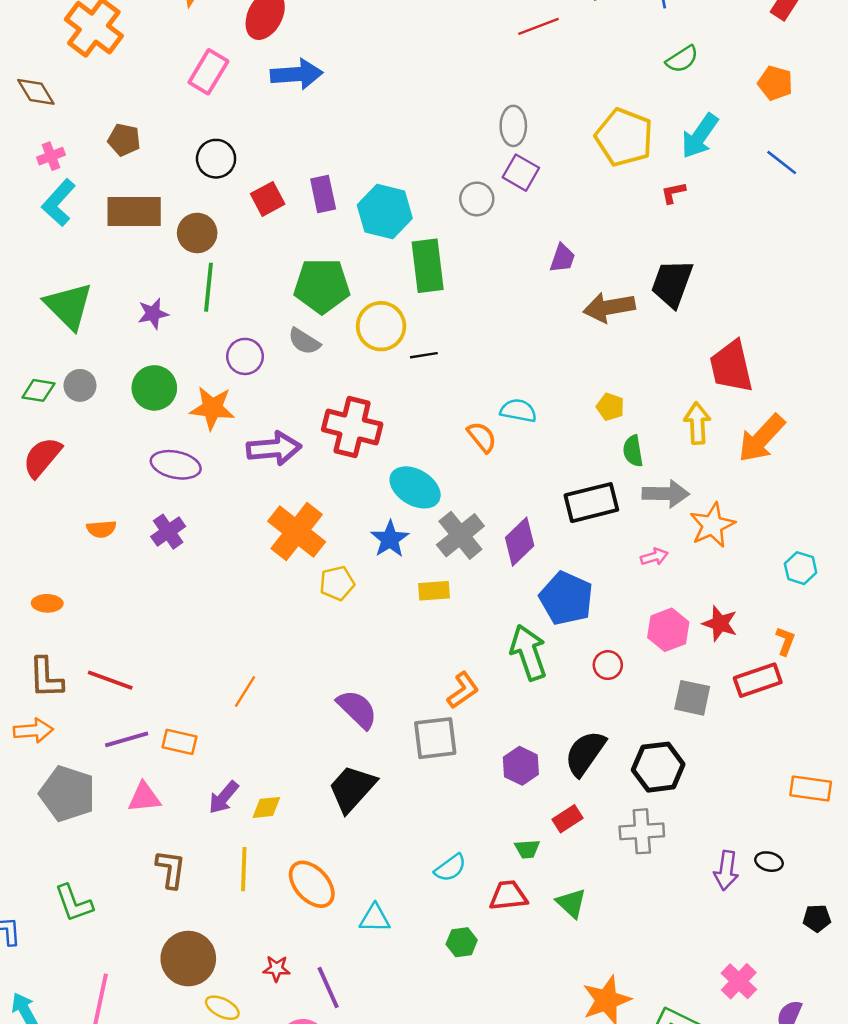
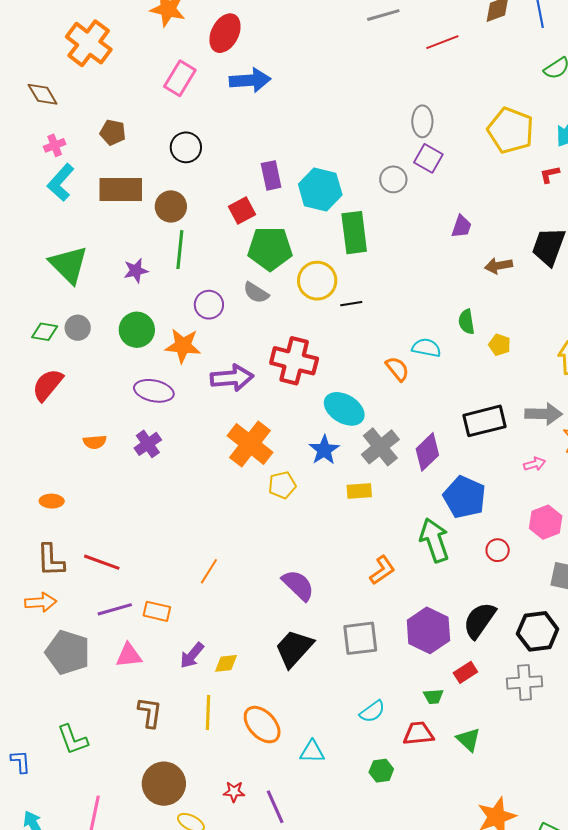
red square: (268, 199) -> (242, 210), moved
brown arrow: (609, 307) -> (499, 266), size x0.7
green semicircle: (633, 451) -> (466, 322), moved
gray square: (435, 738) -> (360, 638), moved
purple hexagon: (521, 766) -> (428, 630), size x1.5

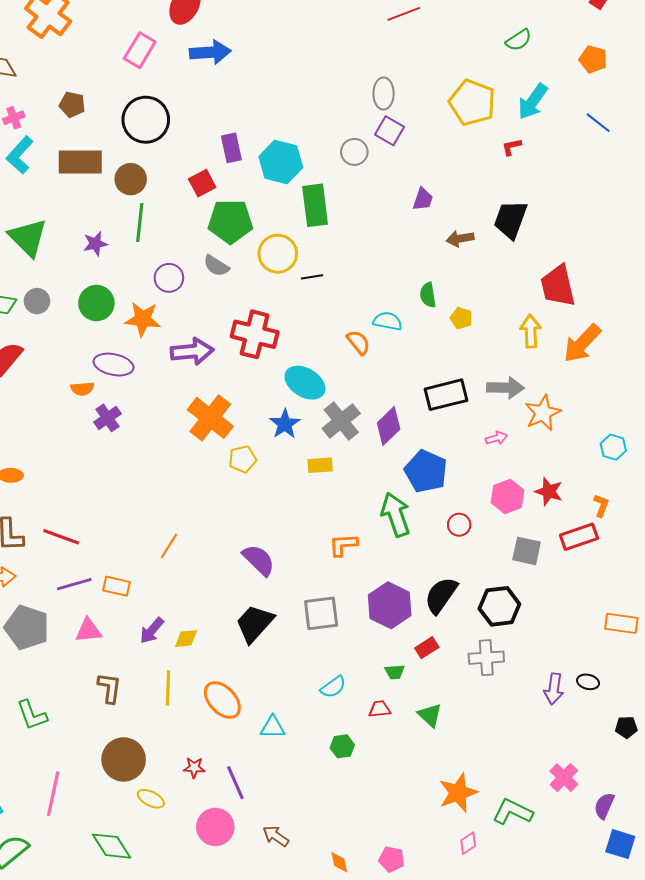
black circle: (186, 147) -> (146, 120), size x1.5
orange semicircle: (95, 442) -> (82, 389), moved
orange L-shape: (382, 570) -> (343, 545), turned -148
red trapezoid: (418, 734) -> (380, 709), size x0.7

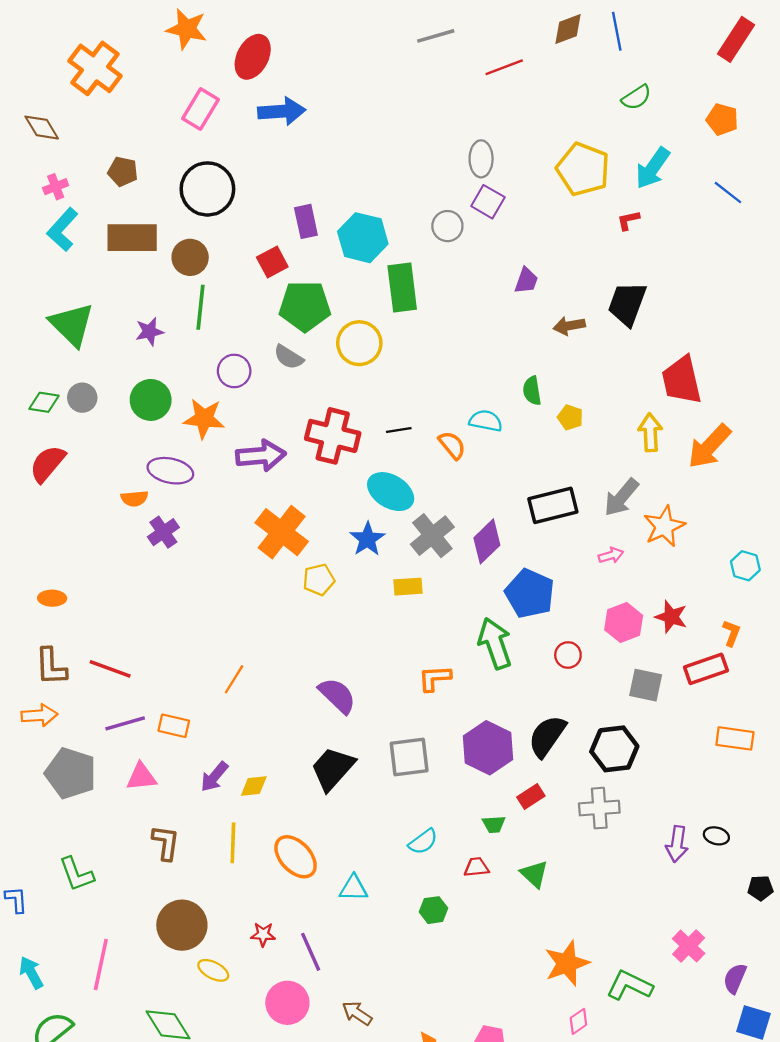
black line: (312, 277) -> (399, 430), moved
gray arrow: (505, 388) -> (621, 497), turned 129
orange rectangle: (621, 623) -> (735, 738), moved

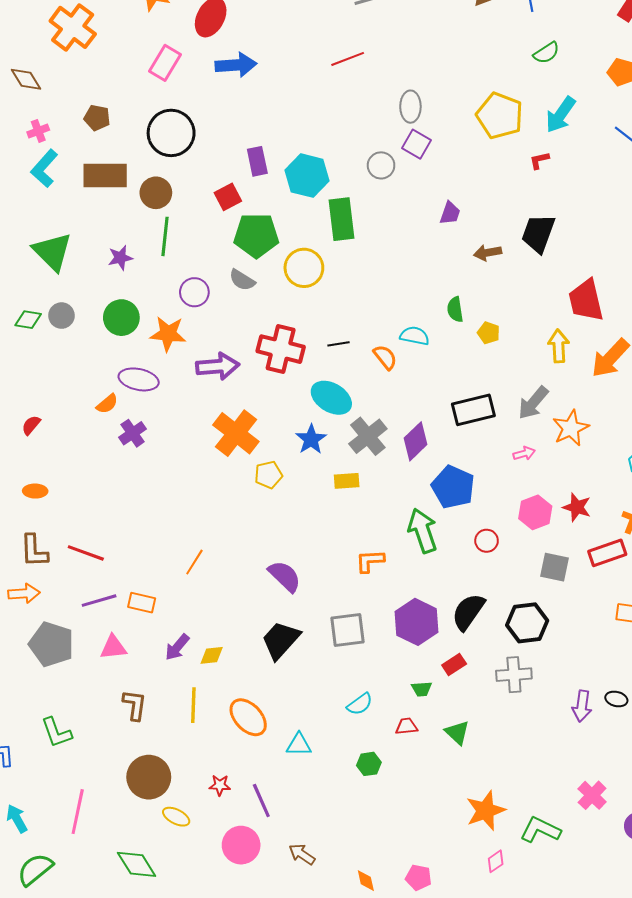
red line: (504, 67) -> (348, 59), moved
red semicircle: (47, 464) -> (31, 425), moved, size x0.6
orange semicircle: (134, 498) -> (107, 404), turned -35

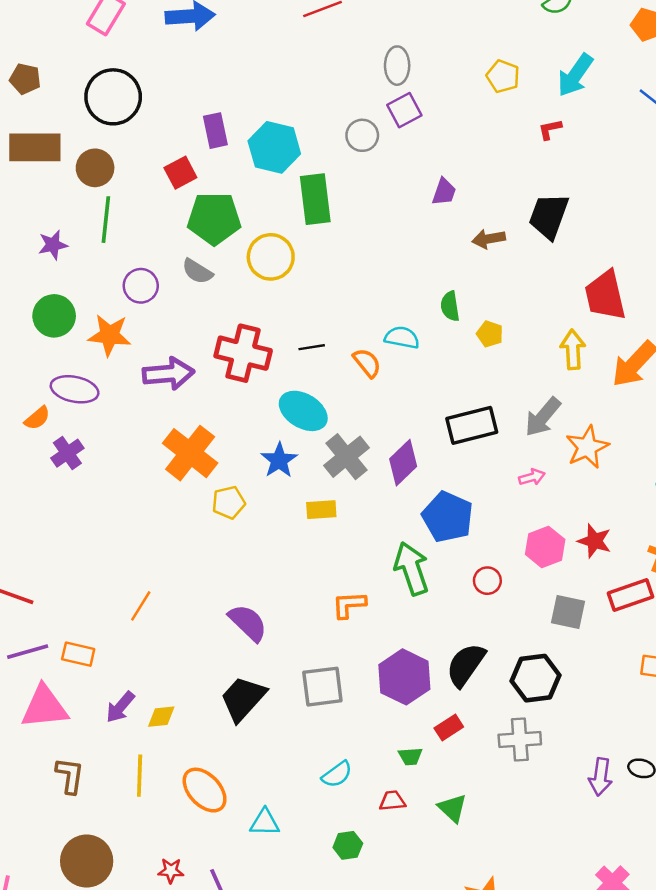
yellow pentagon: (500, 116) -> (503, 76), size x0.6
purple square: (417, 144) -> (404, 110), turned 32
pink triangle: (113, 647) -> (44, 707), size x1.5

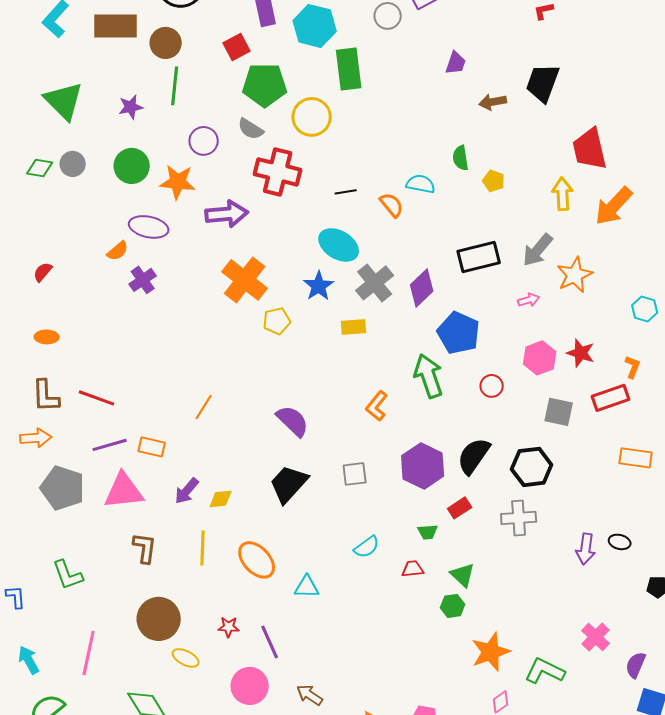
red cross: (243, 353) -> (278, 172), moved
orange L-shape: (349, 605) -> (377, 406), turned -48
gray square: (322, 687) -> (355, 474), size x0.7
green hexagon: (348, 845) -> (453, 606), moved

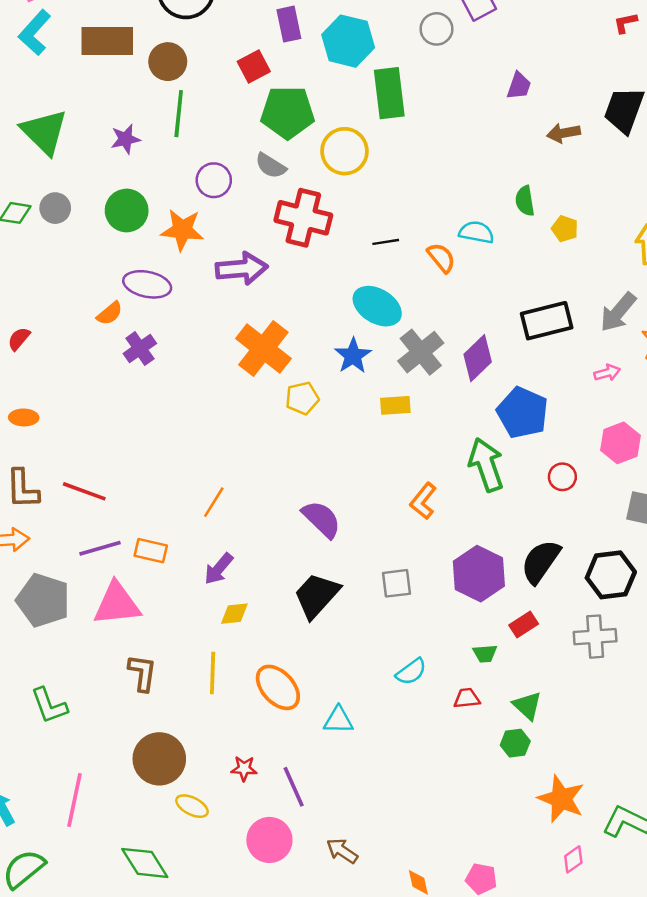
purple arrow: (187, 491) -> (219, 569), moved
orange star: (491, 652) -> (561, 799), turned -30

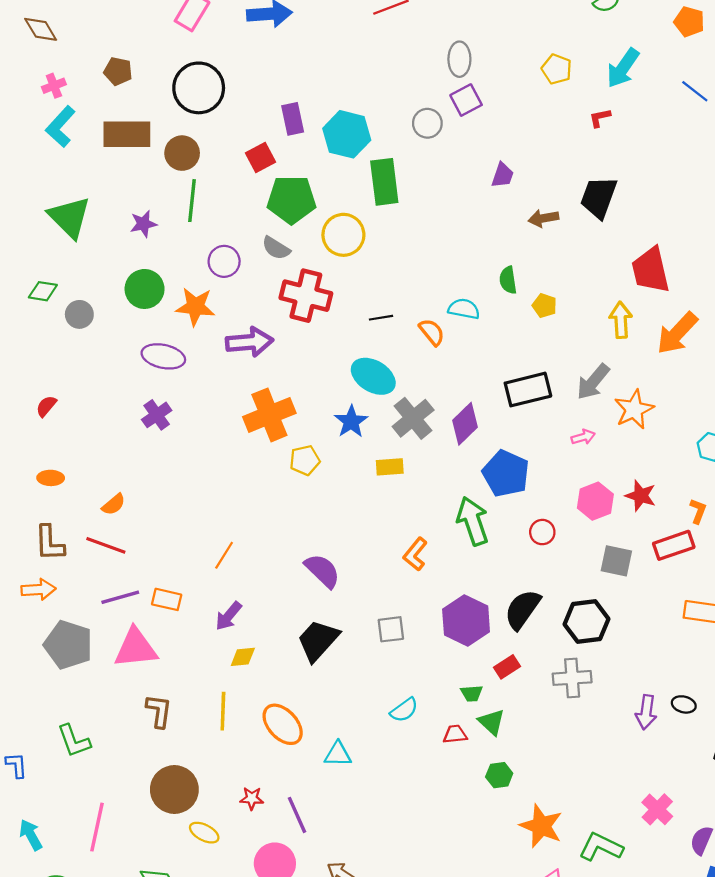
gray circle: (55, 208) -> (79, 314), moved
orange semicircle: (110, 313) -> (114, 504), moved
orange cross: (263, 348) -> (269, 415), turned 30
green triangle: (527, 706) -> (491, 722), moved

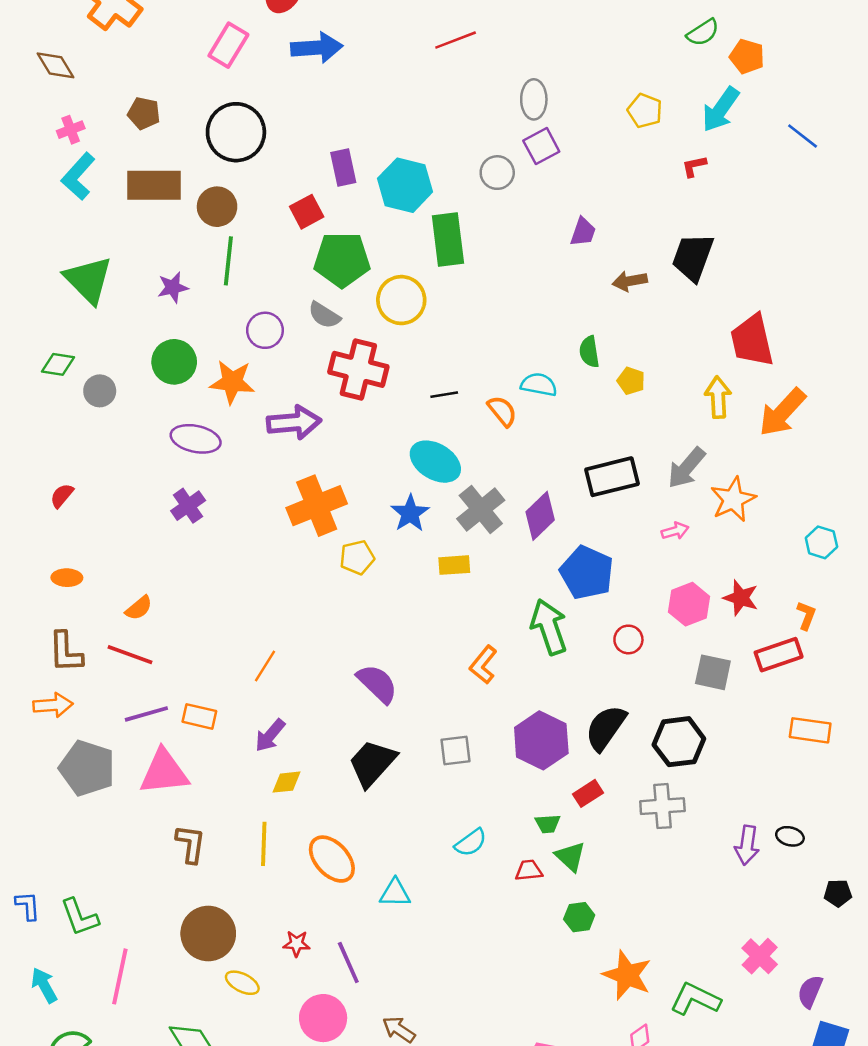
orange pentagon: (689, 22) -> (747, 56), moved
green L-shape: (74, 741) -> (79, 917), moved

